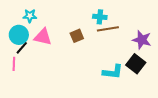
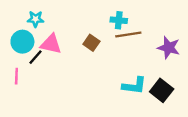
brown square: (77, 36) -> (91, 43), turned -32
black line: (22, 48) -> (35, 57), moved
black square: (136, 64) -> (162, 90), moved

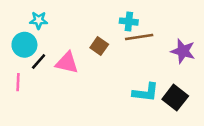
pink triangle: (51, 44) -> (67, 63), moved

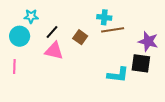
black line: (39, 61) -> (52, 32), moved
black square: (175, 98) -> (141, 63), moved, turned -30

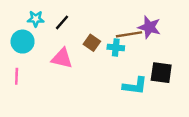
cyan cross: (104, 17) -> (116, 48), moved
black line: (52, 32) -> (62, 22), moved
purple star: (148, 41) -> (149, 27), moved

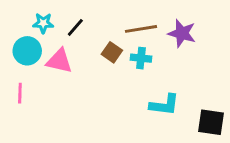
brown line: (129, 34) -> (141, 29), moved
pink triangle: (62, 58) -> (59, 61), moved
black square: (161, 73) -> (211, 122), moved

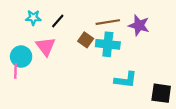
cyan circle: (27, 51) -> (21, 57), moved
cyan cross: (141, 58) -> (108, 44), size x1.5
pink triangle: (59, 61) -> (46, 47), turned 40

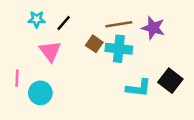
cyan circle: (21, 57) -> (40, 93), moved
black square: (161, 93) -> (170, 81), moved, turned 30

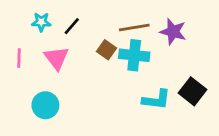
pink line: (17, 78) -> (19, 58), moved

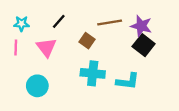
cyan star: (41, 22) -> (21, 24), moved
cyan cross: (134, 55) -> (93, 73), moved
black square: (193, 91) -> (144, 45), moved

